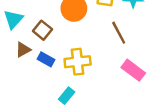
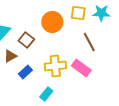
blue rectangle: (46, 59) -> (25, 72), moved, turned -72
pink rectangle: (133, 70) -> (81, 68), moved

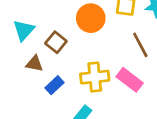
brown triangle: (10, 56) -> (34, 64), turned 40

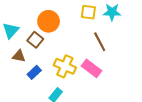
orange circle: (91, 18) -> (49, 21), moved
yellow cross: (95, 77) -> (65, 66), turned 30

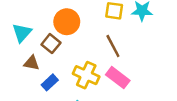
brown line: (100, 42) -> (113, 46), moved

